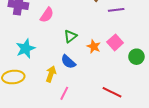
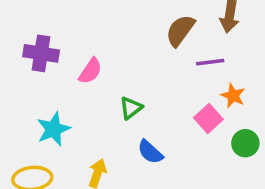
orange star: (94, 46) -> (233, 96), moved
blue semicircle: (68, 62) -> (150, 152), moved

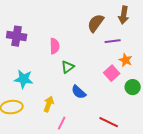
pink semicircle: (90, 71) -> (55, 46), moved, turned -35
cyan star: (53, 129) -> (24, 79), turned 30

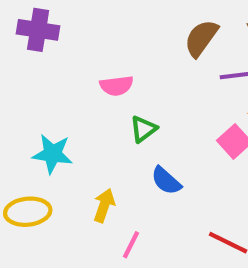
purple cross: (17, 36) -> (38, 30), moved
pink semicircle: (55, 46) -> (117, 86), turned 84

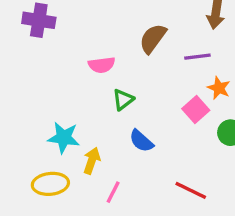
brown semicircle: (201, 38) -> (153, 38), moved
cyan star: (52, 154) -> (64, 138), moved
yellow ellipse: (28, 212) -> (50, 184), moved

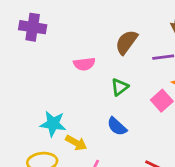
green triangle: (123, 100) -> (120, 87), moved
yellow arrow: (92, 161) -> (76, 143), turned 100

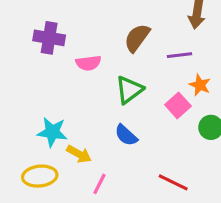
purple cross: (33, 27) -> (49, 38), moved
green triangle: (120, 87) -> (129, 90), size x1.4

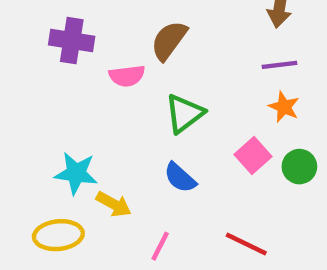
brown semicircle: (137, 38) -> (169, 41), moved
purple line: (179, 55) -> (280, 65), moved
pink square: (178, 105) -> (253, 156), moved
pink line: (99, 184) -> (160, 246), moved

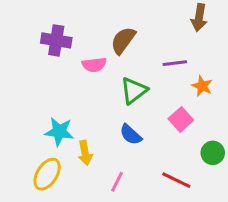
purple line: (280, 65) -> (175, 63), moved
green circle: (299, 167) -> (213, 153), moved
yellow arrow: (114, 204) -> (85, 153), turned 50
yellow ellipse: (58, 235) -> (47, 174), turned -52

